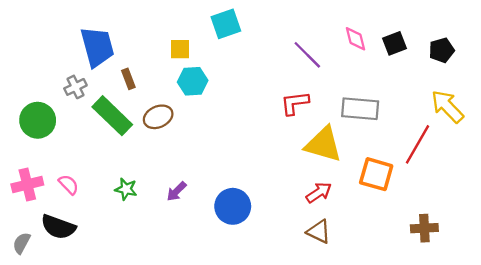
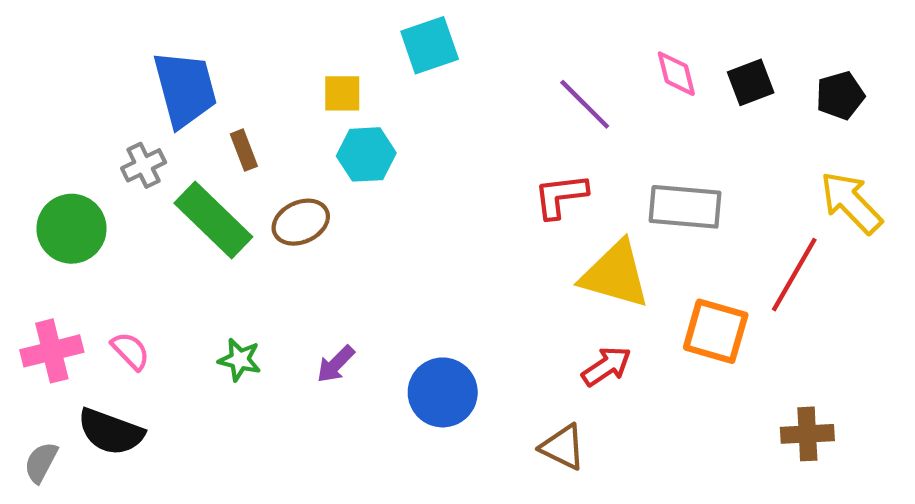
brown triangle: (319, 232) -> (563, 447), moved

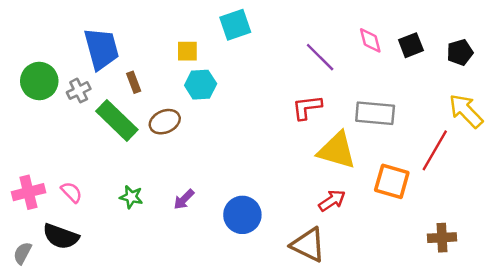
green circle: (71, 229) -> (39, 81), moved
brown triangle: (563, 447) -> (308, 245), size x1.4

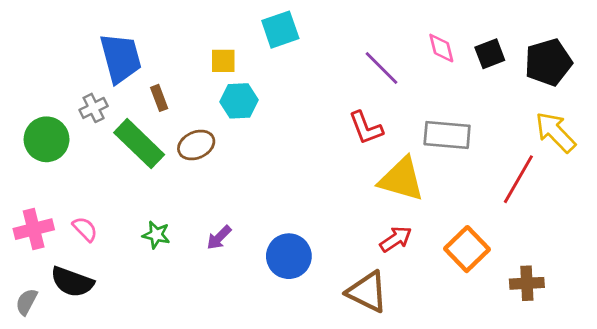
black pentagon: (460, 52) -> (548, 62), size x1.5
green circle: (39, 81) -> (47, 139), moved
red L-shape: (307, 107) -> (366, 128), turned -104
orange square: (392, 181) -> (467, 249), moved, turned 30

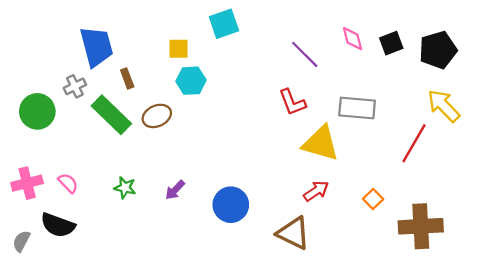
orange square: (467, 249) -> (373, 199), size x0.6
brown cross: (527, 283) -> (421, 226), size x1.6

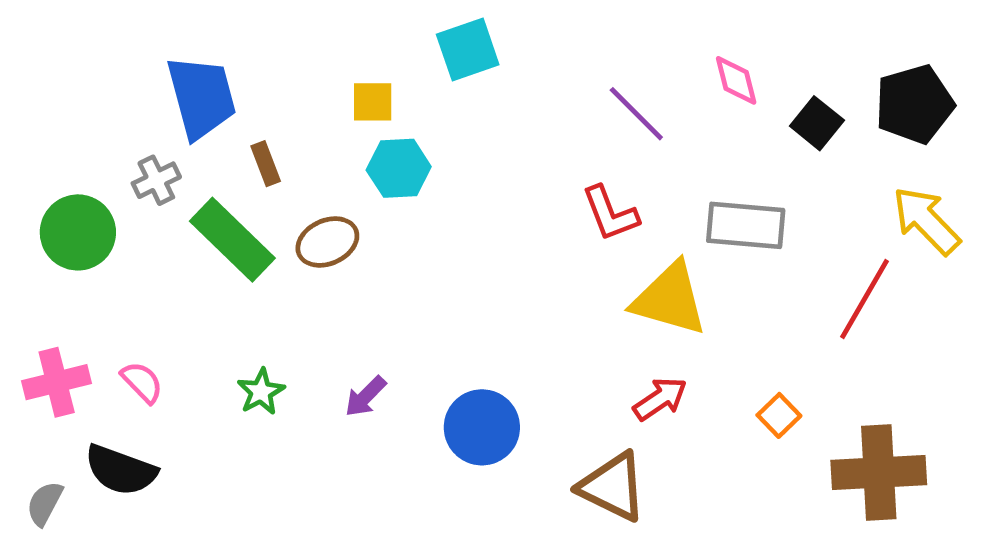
black square: (391, 43) -> (817, 123), moved, turned -30
green star: (125, 188) -> (261, 392), turned 30

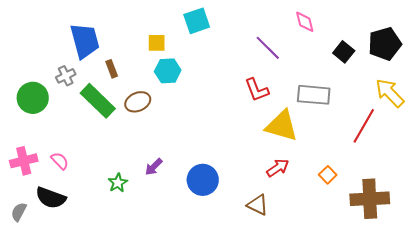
pink diamond: (736, 80) -> (305, 22), moved
green star: (261, 392) -> (118, 183), moved
brown triangle: (613, 487) -> (258, 205), size x0.7

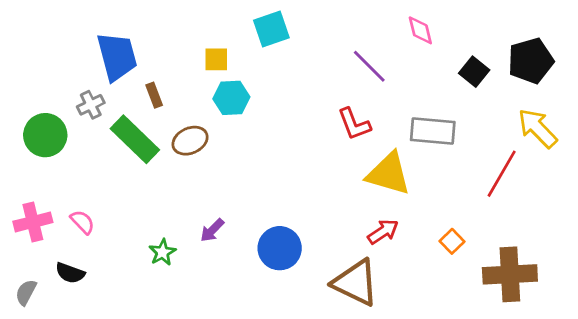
black semicircle: (51, 198) -> (70, 273), size x0.7
brown triangle: (258, 205) -> (355, 283), size x1.6

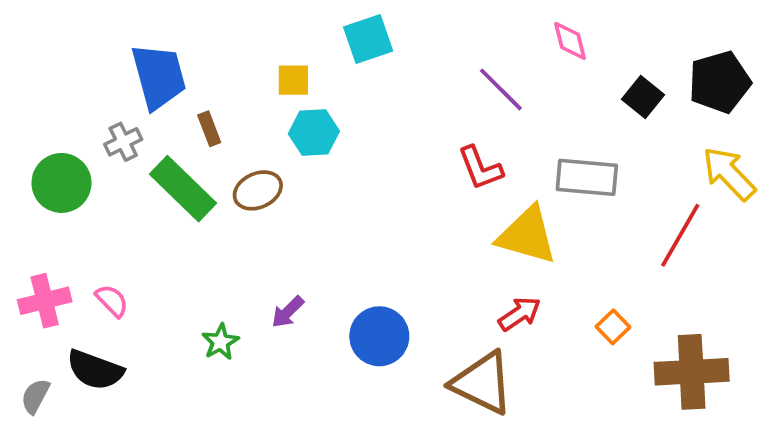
black semicircle: (70, 273) -> (95, 370), size x1.4

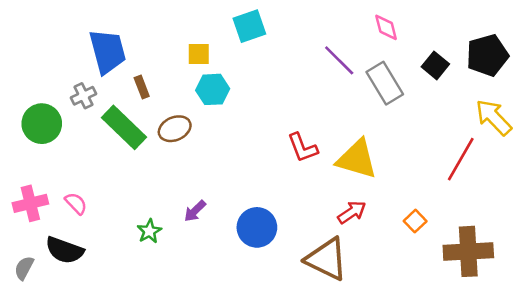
red L-shape: (480, 168) -> (302, 148), moved
gray rectangle: (587, 177) -> (385, 83), moved, turned 54

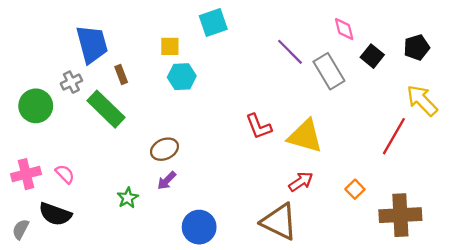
pink diamond: (386, 27) -> (344, 29), moved
black pentagon: (487, 55) -> (417, 47), size x0.7
brown ellipse: (175, 129) -> (164, 149), moved
blue circle: (257, 227) -> (199, 227), moved

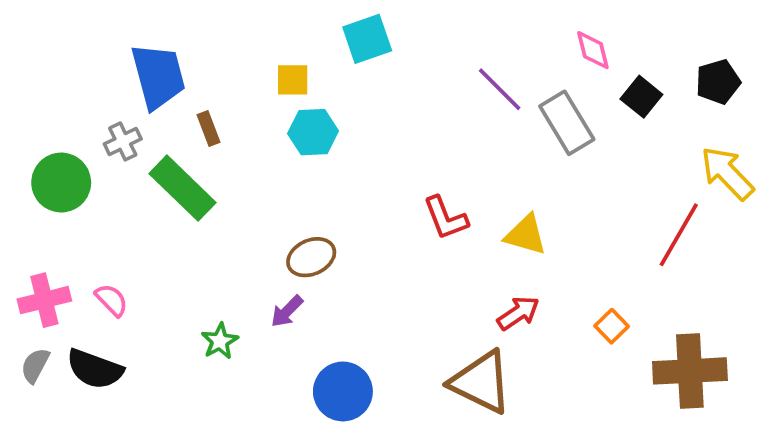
yellow triangle: (305, 136) -> (526, 235), size x0.7
brown ellipse: (164, 149) -> (311, 257), moved
gray semicircle: (21, 229) -> (35, 365), moved

